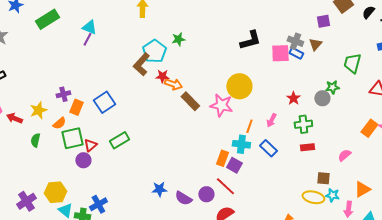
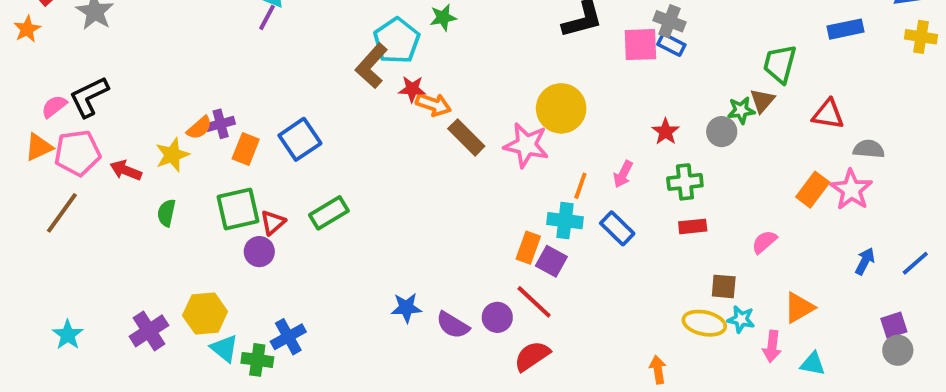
brown triangle: (315, 44) -> (762, 101), moved
orange semicircle: (59, 123) -> (199, 128), moved

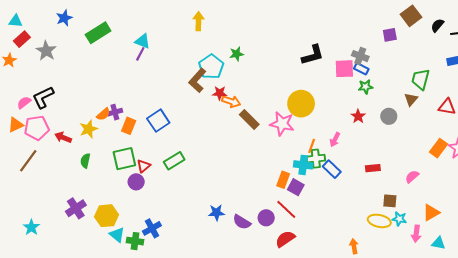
green star: (741, 110) -> (366, 87), moved
green cross: (685, 182) -> (316, 159), moved
purple cross: (149, 331) -> (76, 208), moved

